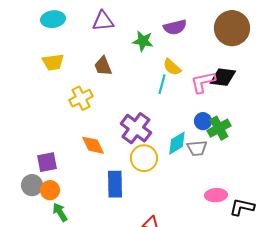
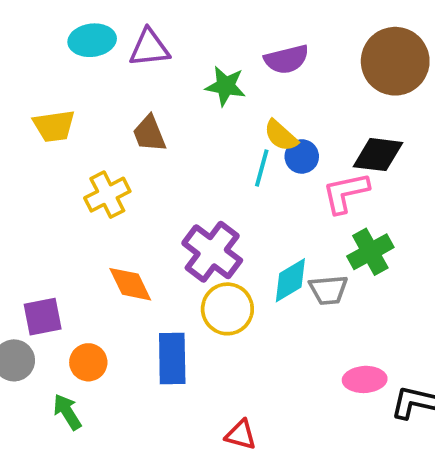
cyan ellipse: (53, 19) -> (92, 40), moved
pink L-shape: (203, 82) -> (346, 193), moved
blue circle: (203, 121) -> (302, 156), moved
orange circle: (50, 190) -> (88, 362), moved

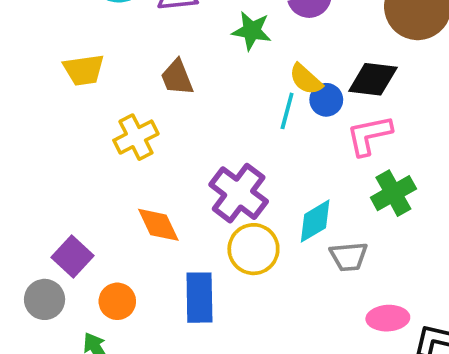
black diamond: (378, 155) -> (373, 79), moved
gray trapezoid: (328, 290) -> (349, 257), moved
purple square: (43, 317) -> (73, 257), turned -36

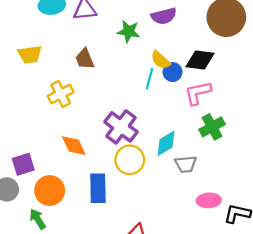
purple square: (73, 257) -> (23, 164), turned 30
orange circle: (117, 301) -> (50, 191), size x1.4

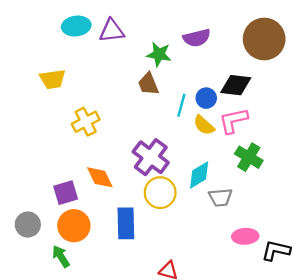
brown trapezoid: (85, 59) -> (148, 84), moved
yellow semicircle: (160, 60) -> (204, 125), moved
green cross: (212, 127) -> (249, 157), turned -30
purple square: (23, 164) -> (66, 193), moved

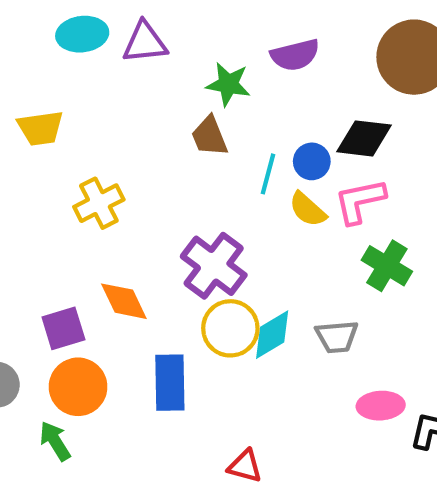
cyan diamond: (199, 175) -> (272, 335), moved

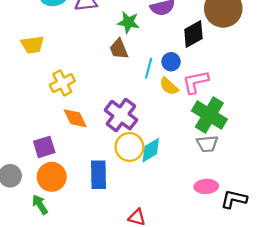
black diamond: (364, 138) -> (193, 34), moved, turned -36
green cross: (387, 266) -> (209, 115), size x1.4
orange diamond: (124, 301) -> (75, 118), moved
gray trapezoid: (337, 337) -> (207, 144), moved

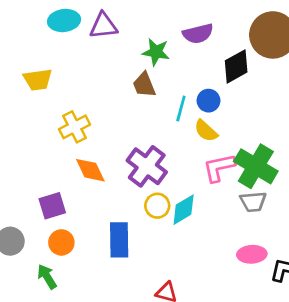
pink L-shape: (196, 82) -> (219, 168), moved
yellow circle: (129, 147) -> (157, 206), size x0.7
orange circle: (52, 177) -> (61, 242), size x0.7

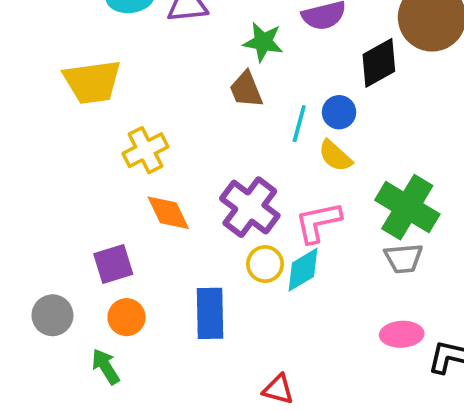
yellow trapezoid: (38, 80) -> (92, 82), size x1.4
pink L-shape: (219, 168) -> (318, 222), moved

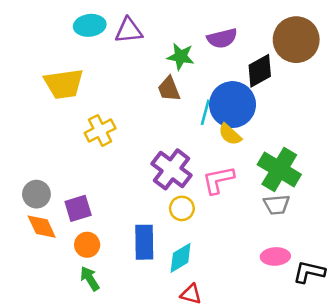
blue circle: (339, 112) -> (233, 105), size x2.0
orange diamond: (168, 213) -> (42, 227), moved
cyan diamond: (303, 270) -> (181, 258), moved
gray circle: (52, 315) -> (36, 194), moved
green arrow: (106, 367) -> (90, 279), moved

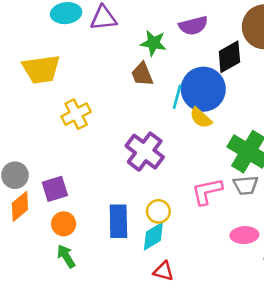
pink L-shape: (218, 180) -> (207, 191), moved
yellow circle: (182, 208) -> (158, 211), moved
orange diamond: (42, 227) -> (20, 206), turned 76

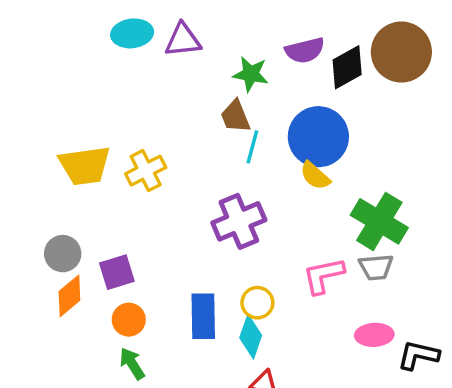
black diamond: (229, 57) -> (347, 67), moved
yellow trapezoid: (41, 69) -> (85, 165), moved
cyan line: (177, 97) -> (252, 147), moved
purple cross: (145, 152) -> (239, 221), turned 30
cyan diamond: (153, 236) -> (251, 337), turned -40

